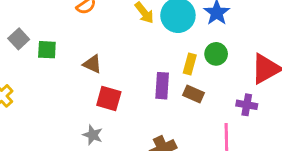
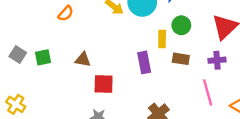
brown rectangle: (194, 94) -> (181, 59), moved

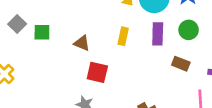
yellow rectangle: (162, 39) -> (123, 36), moved
purple rectangle: (144, 62) -> (158, 34), moved

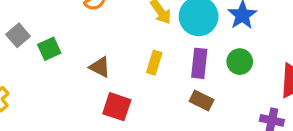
green square: (42, 32) -> (49, 49), turned -30
brown rectangle: (181, 64) -> (202, 101), moved

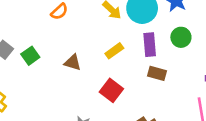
yellow rectangle: (154, 63) -> (114, 51), turned 48
red square: (117, 107) -> (111, 90), moved, turned 30

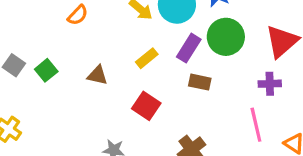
green circle: (181, 37) -> (226, 37), size x1.5
purple rectangle: (150, 45) -> (189, 48), turned 40

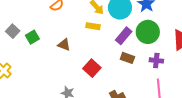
yellow rectangle: (147, 58) -> (93, 26), moved, turned 40
purple cross: (270, 84) -> (156, 60), moved

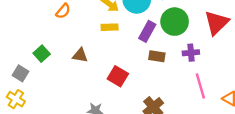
gray square: (13, 31) -> (21, 73), moved

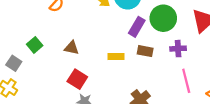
yellow rectangle: (110, 27) -> (116, 57), moved
red square: (118, 76) -> (77, 79), moved

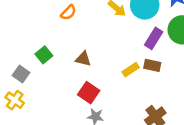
brown rectangle: (145, 51) -> (152, 65), moved
yellow rectangle: (116, 57) -> (131, 70), turned -35

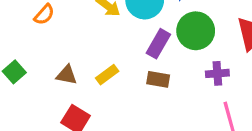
yellow rectangle: (131, 70) -> (107, 75), moved

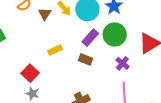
purple cross: (217, 73) -> (122, 63), turned 32
brown triangle: (67, 75) -> (45, 14), moved, turned 40

